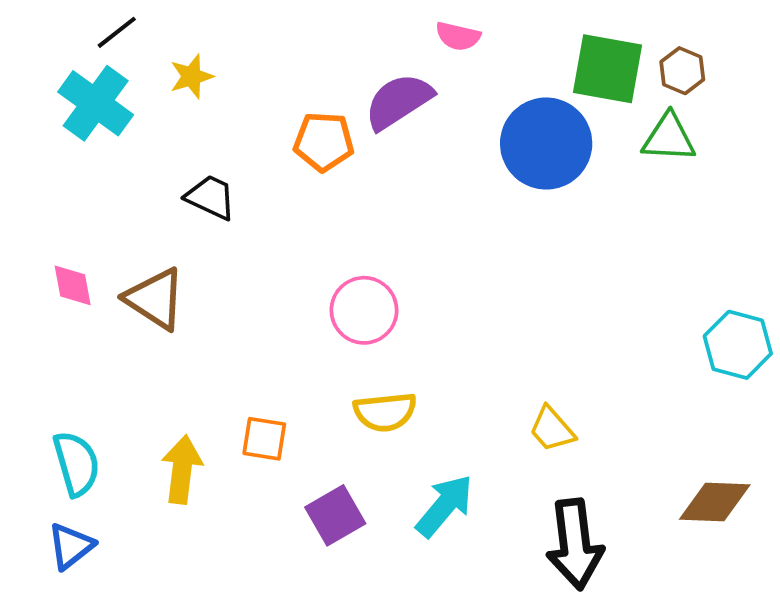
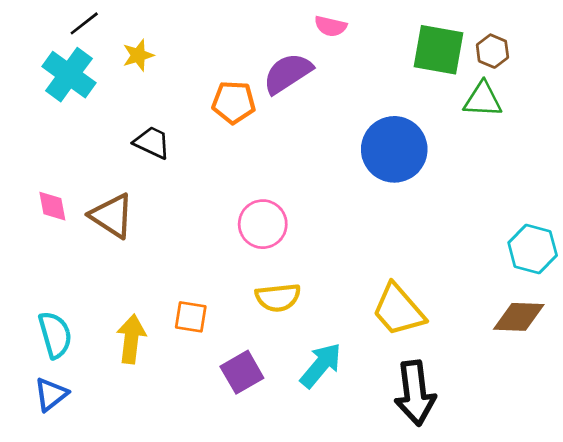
blue circle: (546, 144) -> (394, 149), moved
yellow trapezoid: (552, 429) -> (398, 310), size x1.6
brown diamond: (715, 502) -> (519, 317), moved

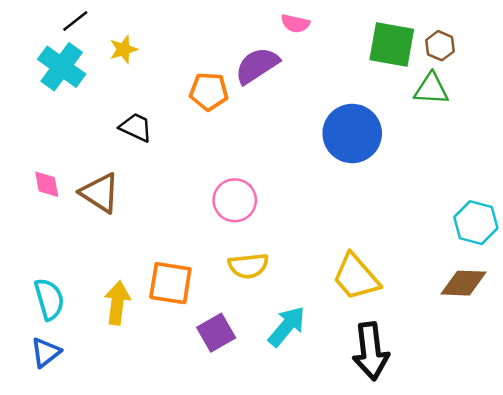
orange square: (191, 317) -> (170, 283), size x1.5

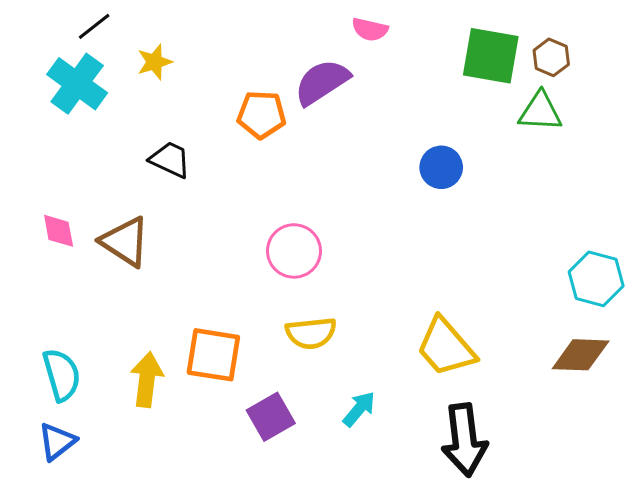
blue circle: (352, 134) -> (441, 167), size x0.6
cyan arrow: (287, 326) -> (359, 409), size x0.7

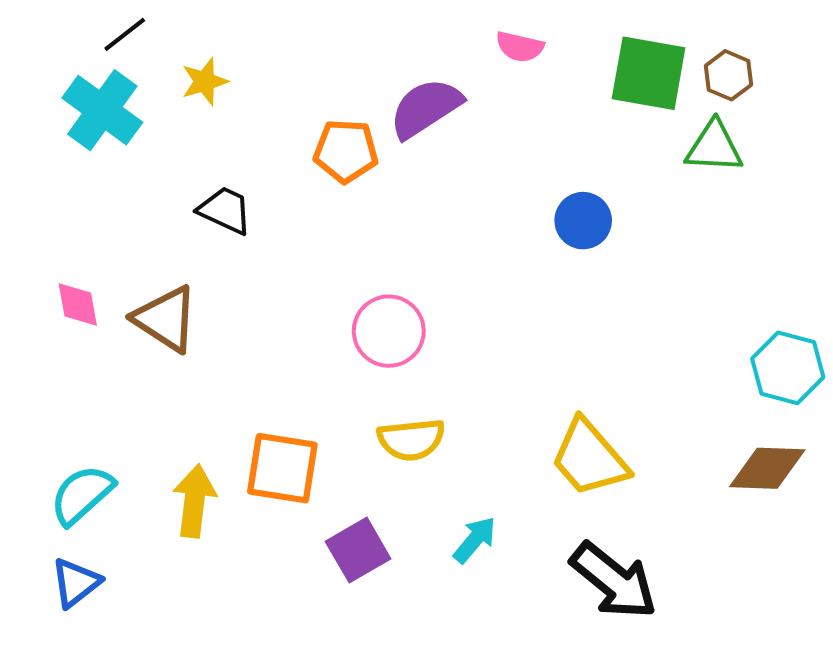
pink semicircle: (370, 29) -> (520, 47), moved
cyan semicircle: (62, 375) -> (82, 495), turned -116
black arrow: (464, 440) -> (614, 581), turned -44

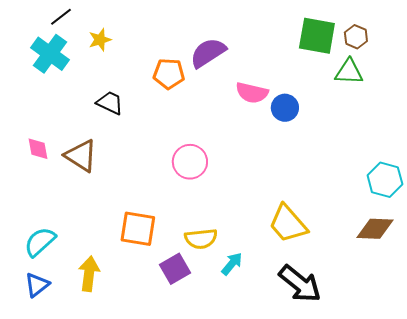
pink semicircle: (520, 47) -> (252, 93), moved, size x1.4
yellow semicircle: (411, 440) -> (201, 239), moved
yellow arrow: (194, 501) -> (89, 274), moved

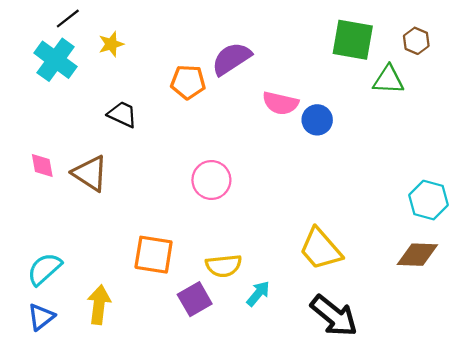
brown hexagon: (356, 37) -> (416, 41), moved

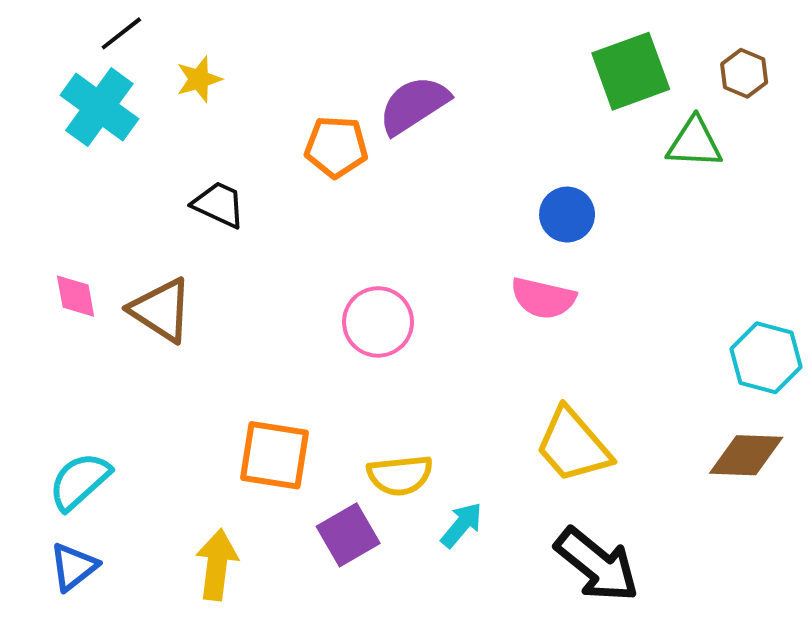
green square: (353, 40) -> (631, 71), turned -30
pink semicircle: (280, 103) -> (543, 298), moved
yellow arrow: (99, 305) -> (217, 565), moved

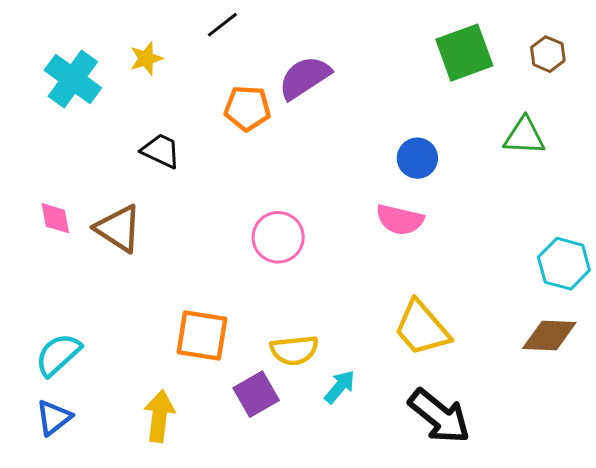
black line: (121, 33) -> (222, 25), moved
green triangle: (694, 143) -> (524, 136), moved

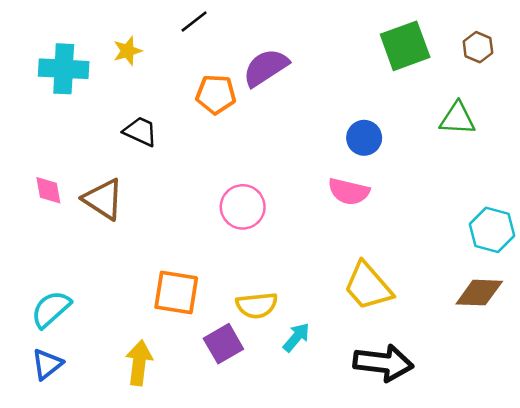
cyan cross: (73, 79) -> (64, 69), turned -33
black arrow: (439, 416) -> (383, 363), turned -32

